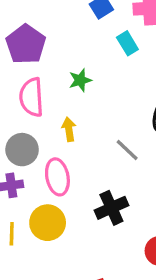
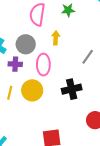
gray line: (127, 150) -> (88, 57), turned 70

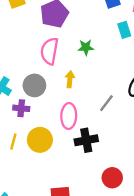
pink ellipse: (43, 65) -> (69, 116), moved

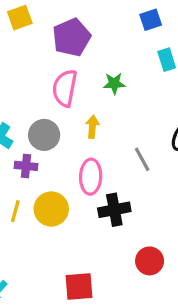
gray line: (106, 103) -> (142, 159), turned -66

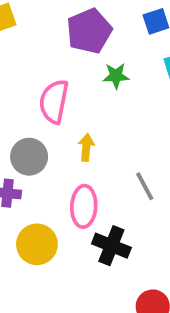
purple pentagon: (72, 37) -> (89, 31), moved
green star: (114, 83) -> (116, 76), moved
black cross: (114, 210) -> (111, 246), turned 32

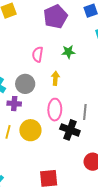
green star: (116, 76) -> (68, 52), moved
pink semicircle: (54, 102) -> (38, 54), size x0.7
gray line: (145, 186) -> (85, 112), moved, turned 35

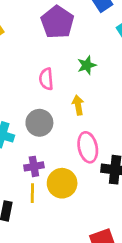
purple cross: (14, 104) -> (34, 166), moved

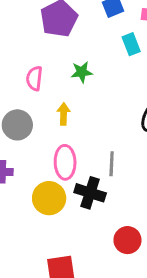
yellow circle: (62, 183) -> (49, 198), moved

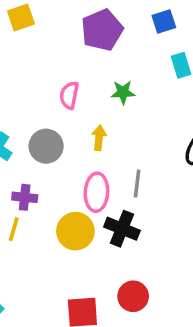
gray line: (112, 164) -> (137, 183), moved
red circle: (127, 240) -> (133, 296), moved

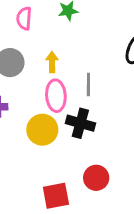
yellow arrow: (99, 138) -> (52, 62), moved

